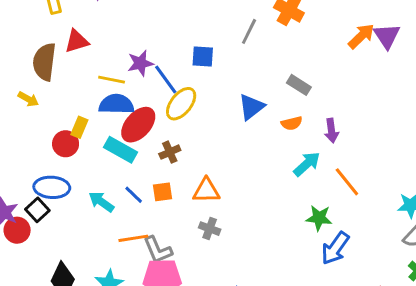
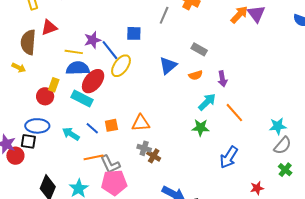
brown cross: (170, 152) -> (154, 156), moved, turned -32
black square: (37, 210) -> (28, 141), turned -35
green star: (319, 218) -> (200, 128), moved

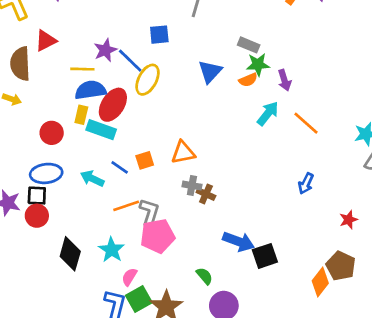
yellow rectangle: (54, 85) -> (81, 115), moved
green star: (200, 128) -> (258, 64), moved
red circle: (15, 156) -> (37, 216), moved
blue arrow: (229, 157) -> (306, 184), size x0.7
gray L-shape: (110, 164) -> (149, 212), turned -130

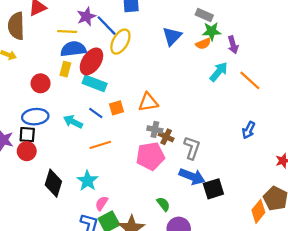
cyan rectangle: (101, 130) -> (95, 83), moved
gray L-shape: (149, 212) -> (192, 148), moved
pink pentagon: (158, 236) -> (150, 156), moved

